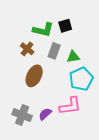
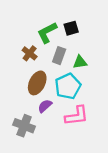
green L-shape: (43, 30) -> (47, 33), turned 140
cyan pentagon: (81, 79) -> (68, 86), moved
purple semicircle: (45, 114) -> (45, 106), moved

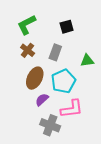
green L-shape: (47, 33) -> (27, 25), moved
green triangle: (80, 62) -> (87, 61), moved
gray cross: (24, 126) -> (50, 125), moved

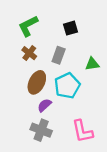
pink L-shape: (72, 109) -> (82, 131), moved, turned 85
gray cross: (50, 125) -> (41, 130), moved

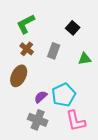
black square: (70, 28) -> (73, 28), moved, turned -32
brown ellipse: (37, 82) -> (19, 76), moved
cyan pentagon: (67, 86) -> (64, 95), moved

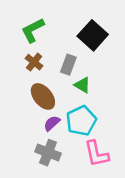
black square: (73, 28) -> (93, 35), size x1.6
green triangle: (85, 59) -> (82, 85), moved, turned 40
brown ellipse: (19, 76) -> (43, 96), moved, turned -65

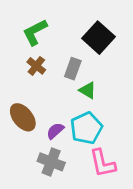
brown ellipse: (43, 96) -> (23, 117), moved

